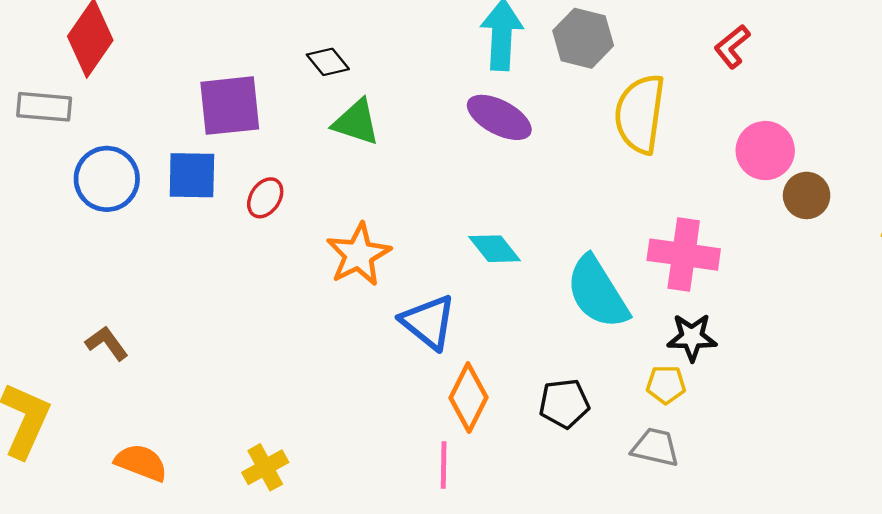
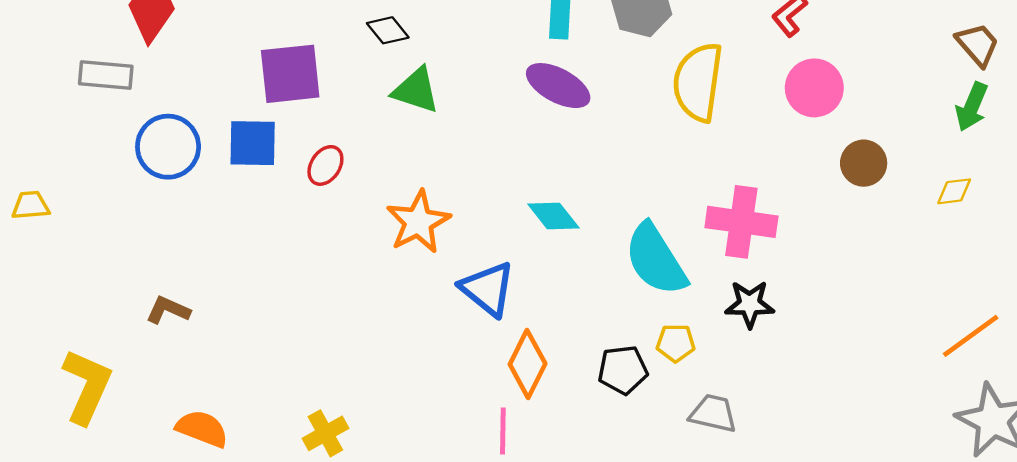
pink circle: (765, 151) -> (814, 88), moved
brown L-shape: (107, 343) -> (168, 310), turned -30
yellow pentagon: (666, 385) -> (676, 343), moved

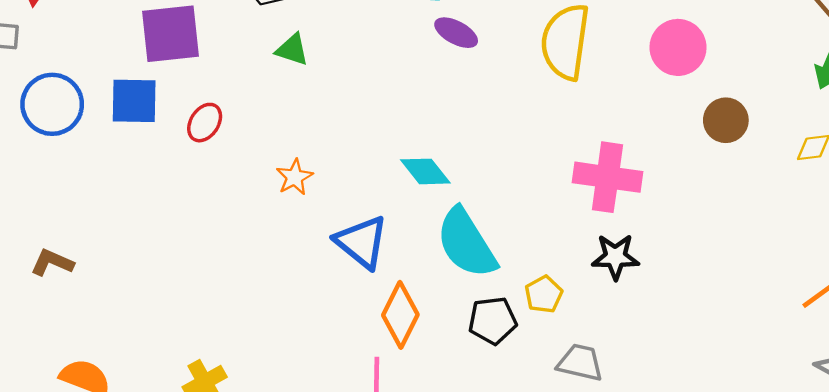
purple ellipse: (558, 86) -> (456, 33), moved, size x0.7
green triangle: (416, 90) -> (292, 50), size x0.7
orange star: (418, 222) -> (295, 177), size x0.6
cyan semicircle: (656, 259) -> (466, 243), moved
yellow pentagon: (676, 343) -> (544, 294), turned -30

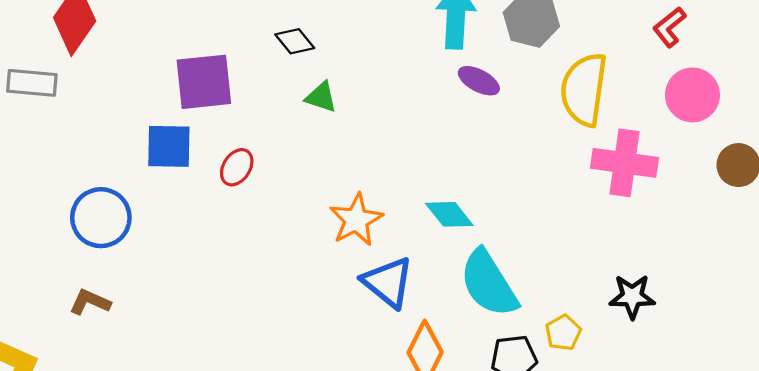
blue circle: (52, 104) -> (101, 218), moved
orange star: (295, 177) -> (356, 220), moved, size x1.5
pink cross: (607, 177) -> (625, 163), moved

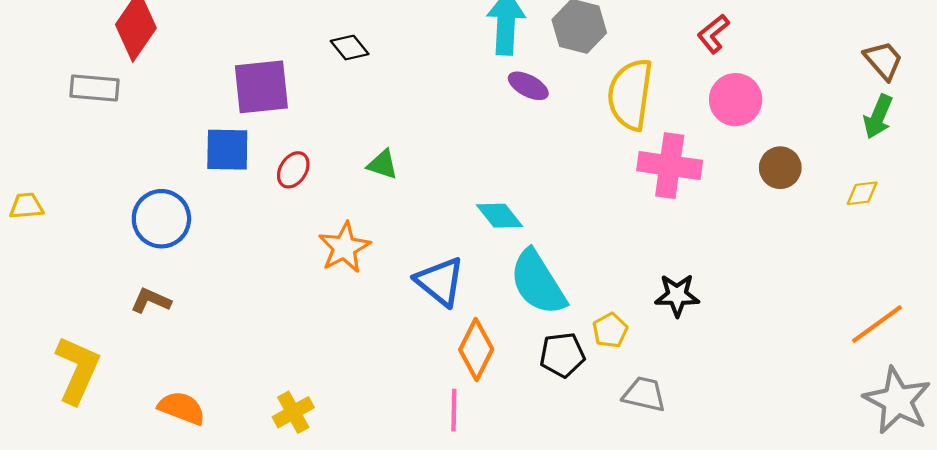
green triangle: (321, 97) -> (383, 165), moved
orange star: (356, 220) -> (344, 247), moved

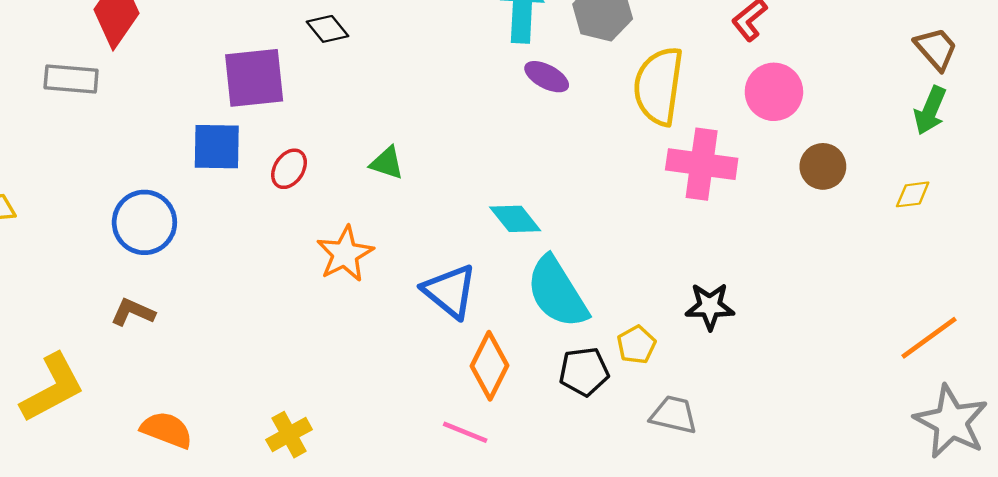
black diamond: (350, 48) -> (327, 29), moved
yellow L-shape: (77, 370) -> (52, 388), turned 38
pink line: (454, 410) -> (465, 432), turned -69

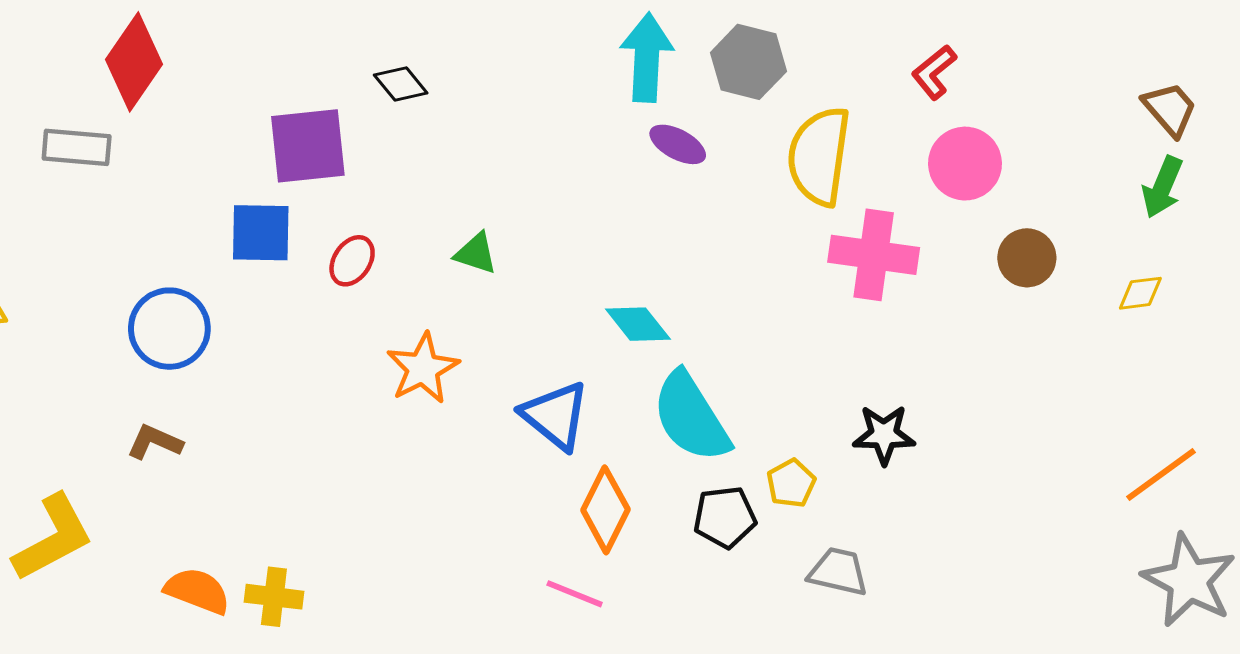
yellow cross: (289, 435) -> (274, 597), moved, turned 36

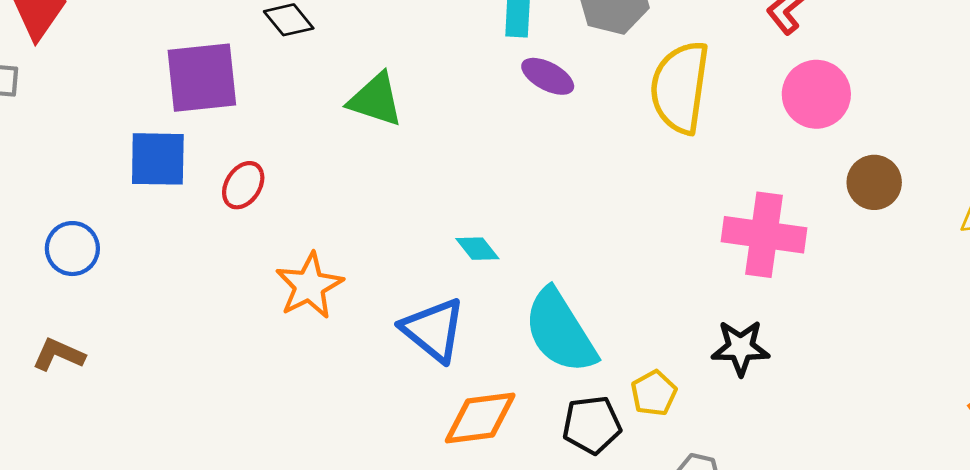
green triangle: (476, 253) -> (375, 100), moved, size x1.4
pink cross: (874, 255) -> (764, 235), moved
cyan diamond: (638, 324) -> (477, 249), moved, size x0.7
blue circle: (169, 329) -> (72, 249), size x0.7
orange diamond: (605, 510) -> (480, 418), turned 56

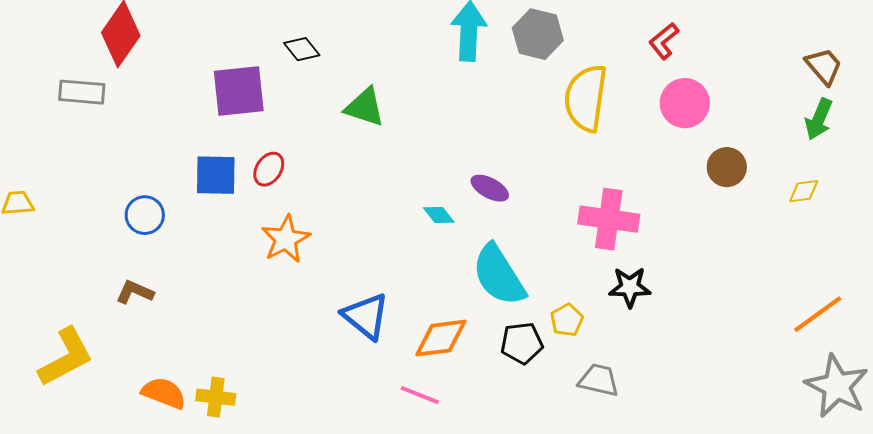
purple ellipse: (548, 76) -> (490, 188), moved
blue square: (158, 159) -> (216, 175), moved
pink cross: (764, 235) -> (609, 219), moved
orange star: (309, 286) -> (286, 239), moved
blue triangle: (433, 330) -> (366, 316), moved

